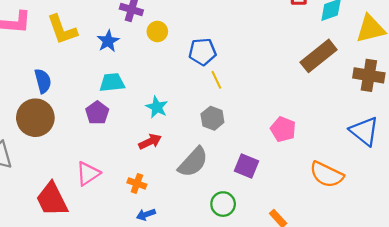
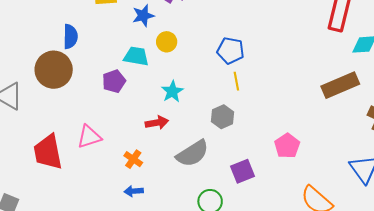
yellow circle: (157, 32) -> (167, 42), moved
purple square: (247, 166) -> (242, 171), turned 30

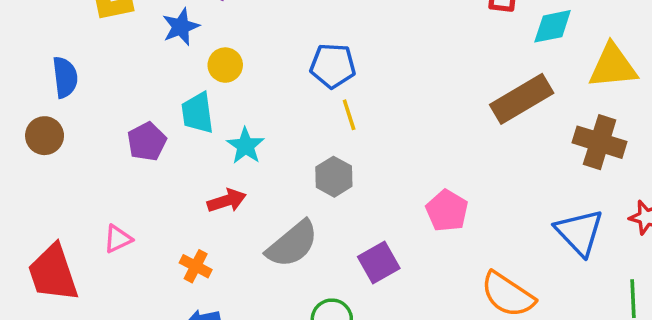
cyan trapezoid: (136, 56) -> (198, 113), moved, turned -100
brown circle: (54, 70) -> (45, 136), size x0.6
pink triangle: (89, 137) -> (118, 239), size x0.7

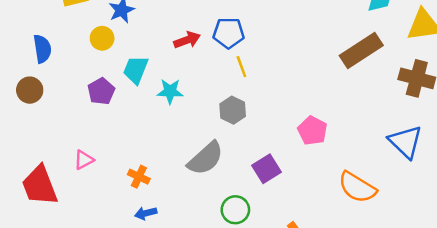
yellow circle: (225, 65) -> (102, 38), moved
cyan trapezoid: (198, 113) -> (136, 70), turned 32
cyan star: (245, 146) -> (170, 91), turned -30
red arrow: (227, 201) -> (187, 40), moved

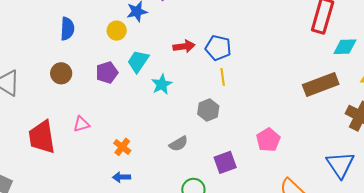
brown circle: (30, 90) -> (61, 73), moved
cyan star: (170, 91) -> (162, 84), turned 30
gray semicircle: (206, 158) -> (179, 144), size x0.6

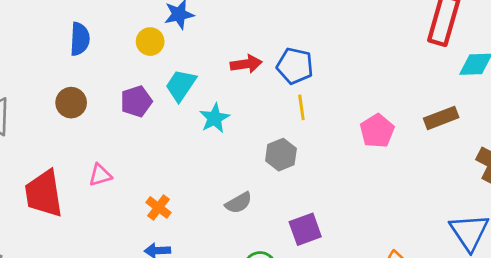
brown rectangle: (321, 84) -> (441, 118), size x0.7
pink pentagon: (268, 140) -> (377, 131), moved

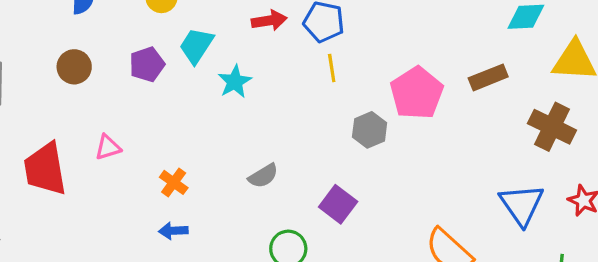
pink pentagon: (377, 131) -> (417, 93), size x1.4
gray hexagon: (281, 155) -> (370, 130), moved
purple square: (305, 229) -> (338, 204), turned -32

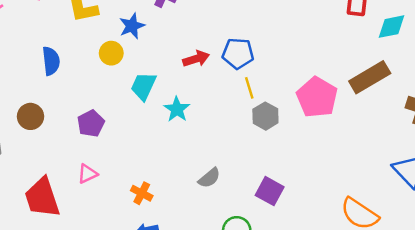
purple pentagon: (147, 64) -> (91, 123), moved
brown circle: (74, 67) -> (30, 116), moved
brown rectangle: (488, 77) -> (370, 77), size x1.4
gray hexagon: (370, 130) -> (265, 116), moved

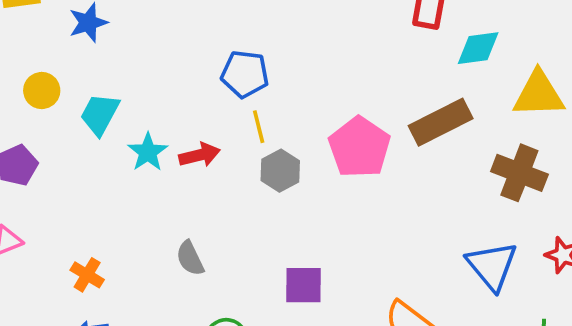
yellow circle: (111, 53) -> (42, 91), moved
red arrow: (196, 59) -> (200, 155), moved
gray semicircle: (209, 178) -> (190, 258), turned 100
purple square: (270, 191) -> (304, 285), moved, turned -32

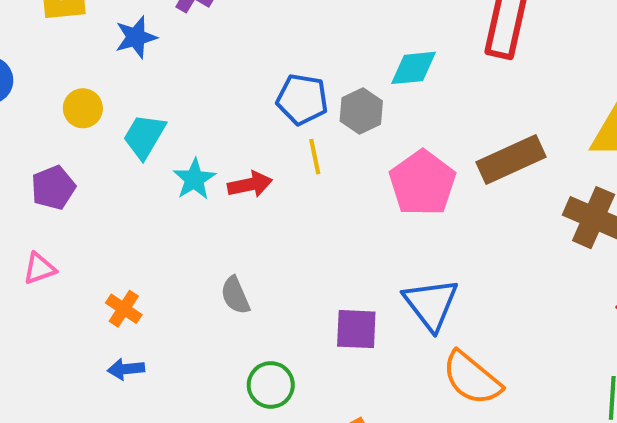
cyan diamond: (478, 48) -> (414, 68), moved
gray hexagon: (280, 171) -> (361, 111), moved
blue triangle: (492, 266) -> (431, 304), moved

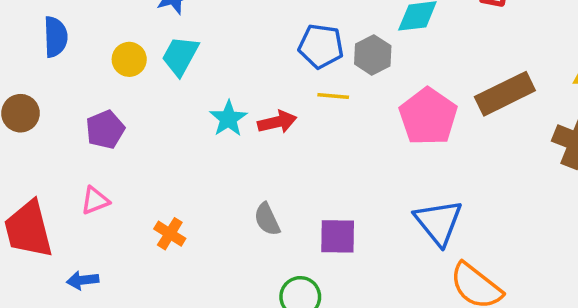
cyan trapezoid: (144, 136) -> (180, 56), moved
yellow line: (315, 157) -> (333, 96), turned -72
purple square: (356, 329) -> (338, 236), moved
blue arrow: (126, 369) -> (83, 280), moved

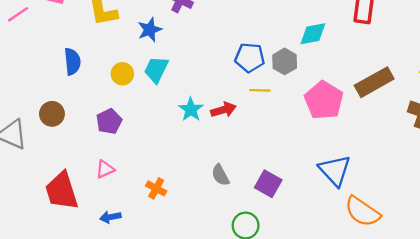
purple square: (338, 236) -> (268, 184), turned 32
blue arrow: (83, 280) -> (110, 217), moved

